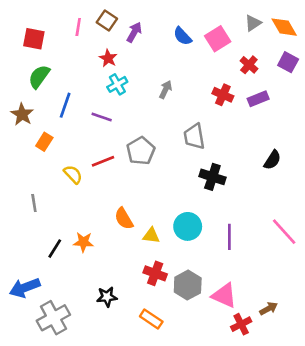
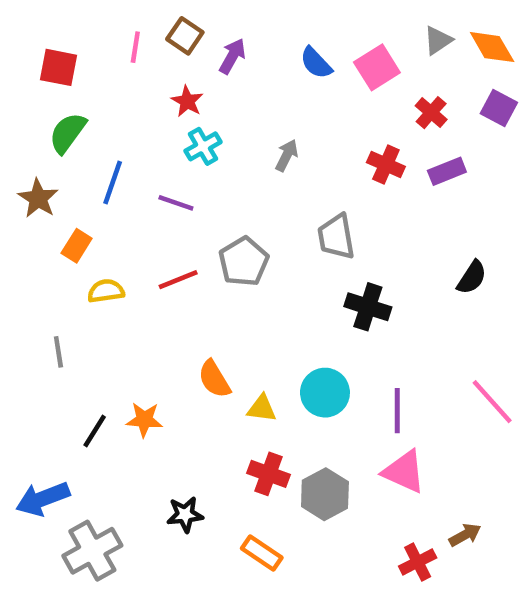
yellow semicircle: (73, 174) -> (106, 291), moved, turned -54
pink triangle: (224, 296) -> (404, 472), moved

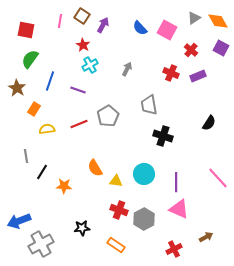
pink square: (377, 67) -> (167, 30), turned -30
black line: (95, 431) -> (42, 172), moved
red cross: (418, 562) -> (174, 249), moved

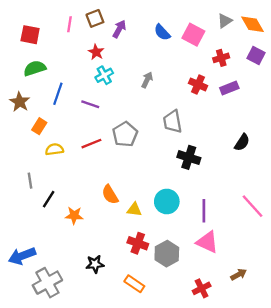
brown square: (82, 16) -> (95, 18), turned 35
red cross: (191, 50) -> (221, 58), turned 32
green semicircle: (30, 59) -> (35, 68), turned 36

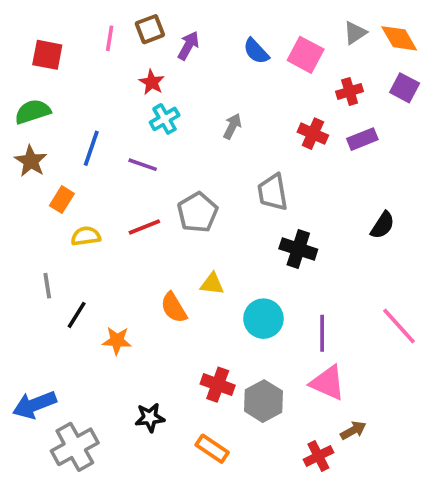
green semicircle: (35, 68) -> (33, 112), moved
yellow triangle: (134, 210) -> (212, 284), moved
brown arrow: (239, 274) -> (353, 430), moved

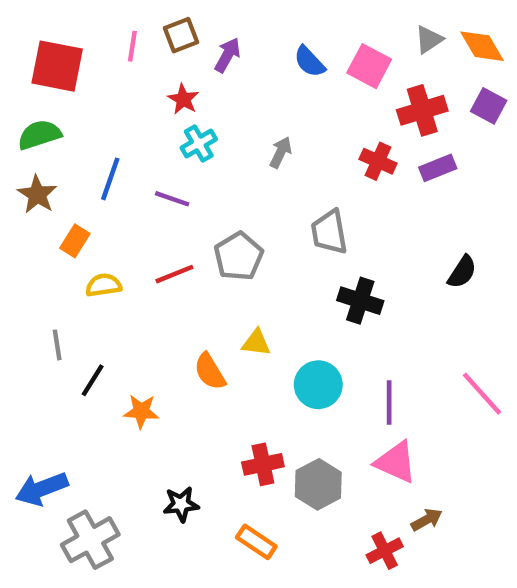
red square: (47, 55) -> (57, 66), size x1.4
red cross: (350, 91) -> (422, 110), size x1.5
red cross: (218, 385) -> (263, 464), turned -32

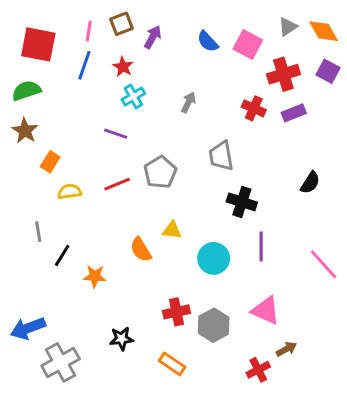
blue line: (110, 179) -> (84, 65), moved
purple line: (389, 402) -> (261, 247), moved

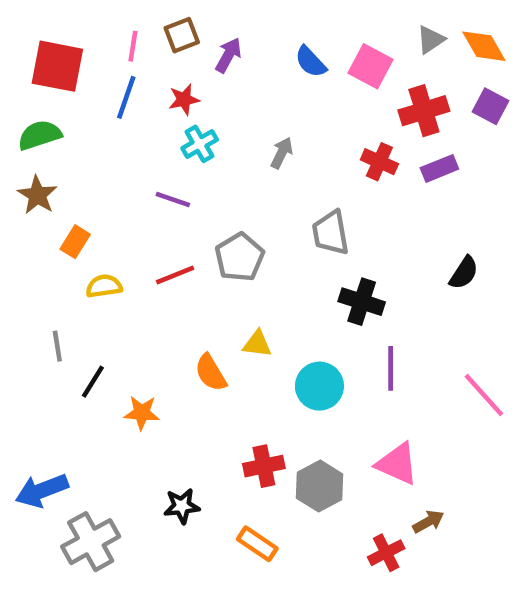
red star: (123, 67) -> (184, 100), turned 30

